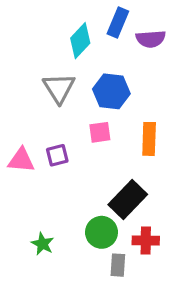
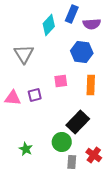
gray triangle: (59, 88) -> (24, 54), moved
blue hexagon: (111, 91) -> (82, 52), moved
red cross: (146, 241) -> (94, 155), moved, turned 35

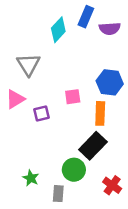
blue hexagon: (82, 52) -> (110, 82), moved
orange rectangle: (91, 85) -> (100, 113), moved
pink triangle: (13, 98) -> (15, 99), moved, turned -36
gray rectangle: (72, 162) -> (58, 194), moved

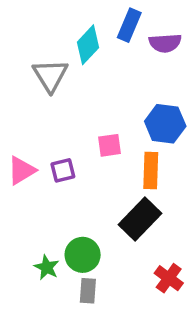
gray triangle: (28, 64) -> (50, 75), moved
pink triangle: (15, 99) -> (22, 170), moved
green circle: (74, 170) -> (83, 255), moved

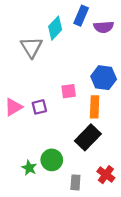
gray rectangle: (88, 291) -> (75, 182), moved

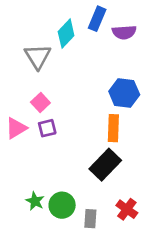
pink square: (69, 91) -> (40, 102), moved, turned -35
green circle: (52, 160) -> (62, 205), moved

